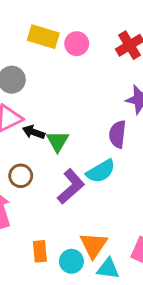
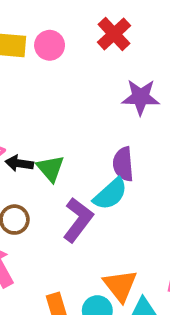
purple semicircle: (118, 134) -> (123, 164), moved

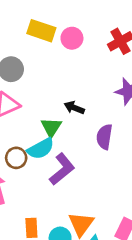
black arrow: (19, 163) -> (74, 108), moved
cyan semicircle: (110, 194) -> (41, 149), moved

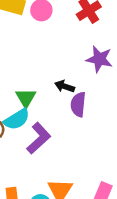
black arrow: (74, 108) -> (65, 86), moved

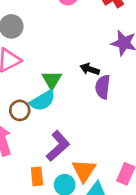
purple L-shape: (39, 138) -> (58, 146), moved

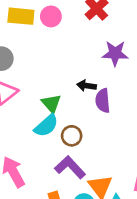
brown circle: (20, 110) -> (72, 136), moved
purple L-shape: (58, 146) -> (70, 167), turned -80

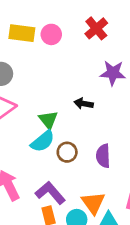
purple semicircle: (103, 101) -> (103, 156), moved
purple L-shape: (70, 167) -> (50, 193), moved

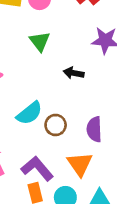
green triangle: (48, 120) -> (40, 41), moved
orange triangle: (93, 203) -> (80, 164), moved

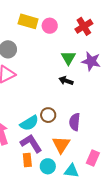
green triangle: (40, 41) -> (68, 58), moved
cyan semicircle: (29, 113) -> (29, 123), moved

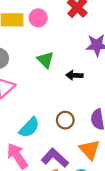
green triangle: (68, 58) -> (45, 60), moved
cyan semicircle: (29, 123) -> (29, 127), moved

